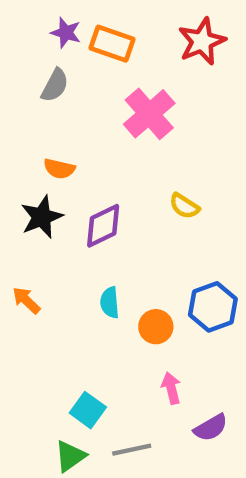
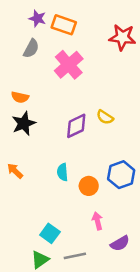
red star: (202, 41) -> (122, 37), moved, turned 30
pink cross: (149, 114) -> (69, 65), moved
orange semicircle: (59, 169) -> (20, 97), moved
purple diamond: (103, 226) -> (76, 126), moved

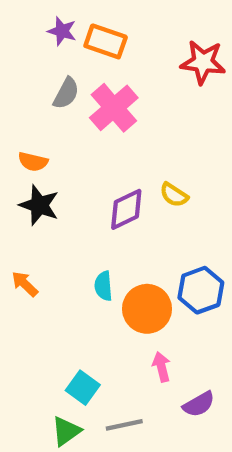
gray semicircle: (31, 49) -> (66, 93), moved
black star: (24, 123) -> (39, 205), turned -30
orange circle: (89, 186) -> (147, 309), size x1.5

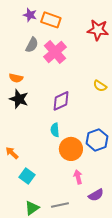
yellow semicircle: (174, 195) -> (100, 86), moved
orange arrow: (25, 284) -> (12, 153), moved
cyan semicircle: (103, 286) -> (55, 130), moved
cyan square: (83, 388) -> (27, 176), moved

